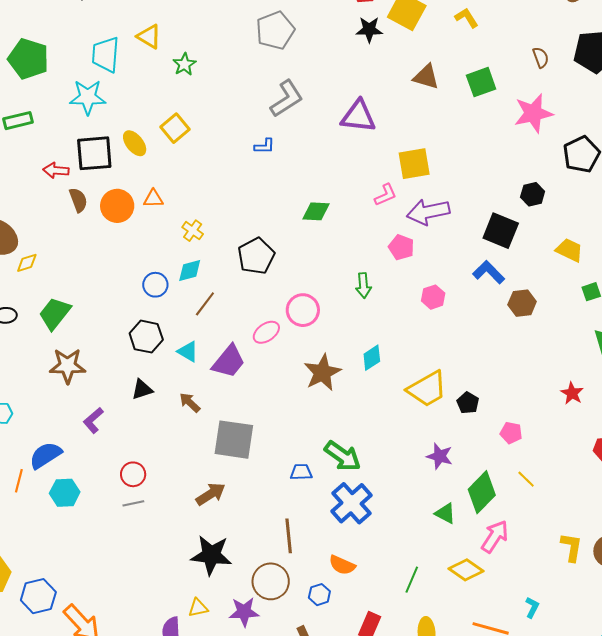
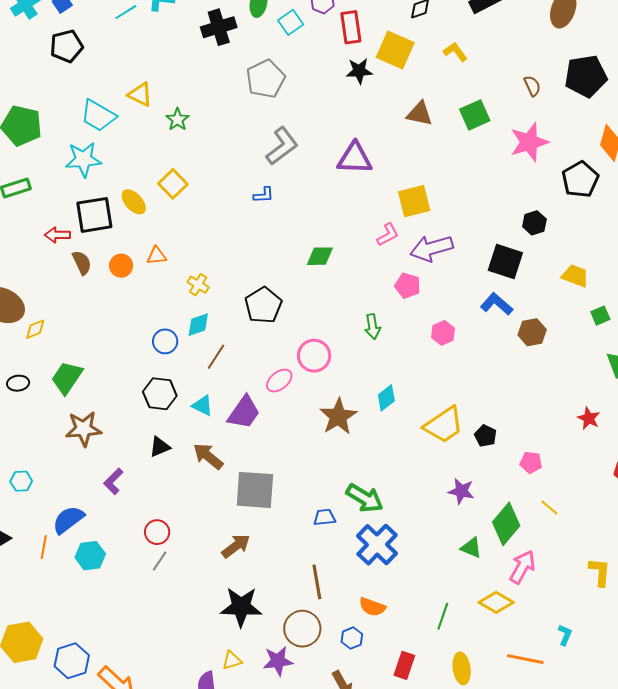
cyan trapezoid: (106, 55) -> (98, 116), turned -60
orange circle: (117, 206) -> (121, 266), size x0.7
brown arrow: (190, 403) -> (208, 456), size x1.4
gray line: (133, 503) -> (160, 561), turned -40

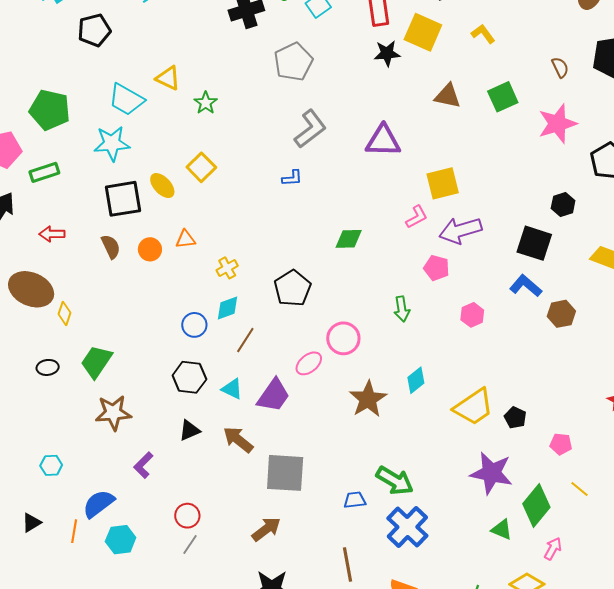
red arrow: (57, 235) -> (52, 234), moved
yellow cross: (198, 285) -> (227, 268), turned 30
yellow diamond: (35, 329) -> (65, 313), turned -50
purple star: (461, 491) -> (491, 473), size x1.6
pink arrow: (522, 567) -> (553, 549), size x0.7

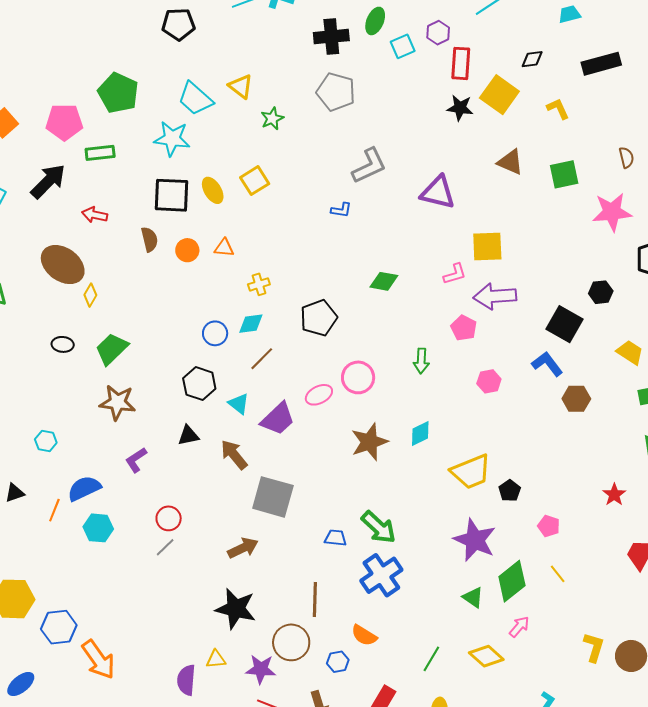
gray pentagon: (293, 62) -> (336, 92), moved, turned 30

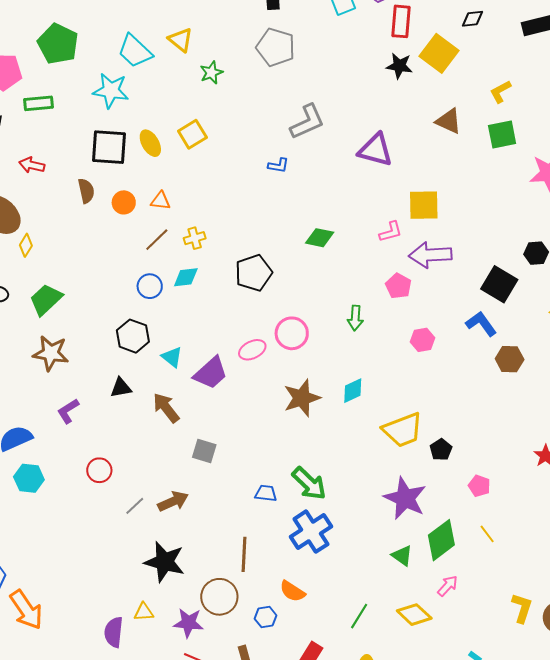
yellow L-shape: (558, 109) -> (500, 92), moved, turned -95
brown line: (262, 359) -> (157, 240), moved
gray square: (273, 497) -> (204, 451), size x0.6
gray line: (165, 547) -> (135, 506), moved

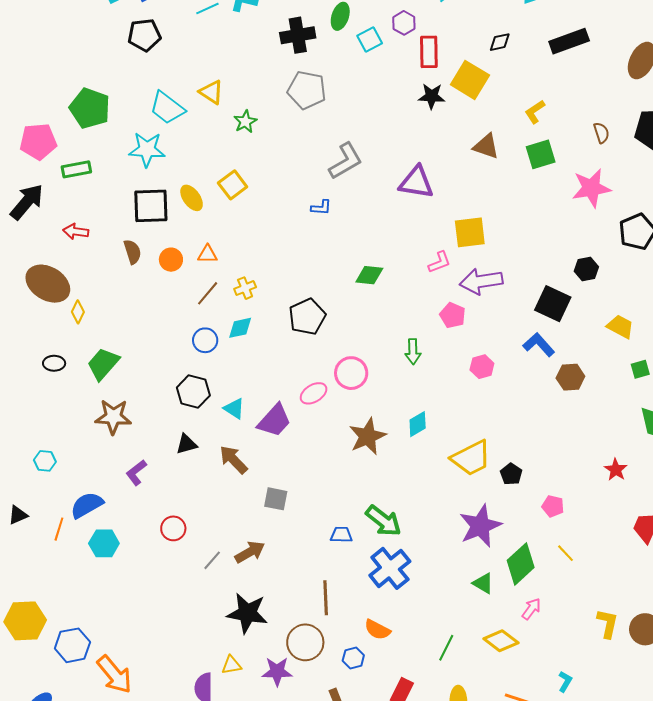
purple star: (405, 498) -> (480, 526), turned 30

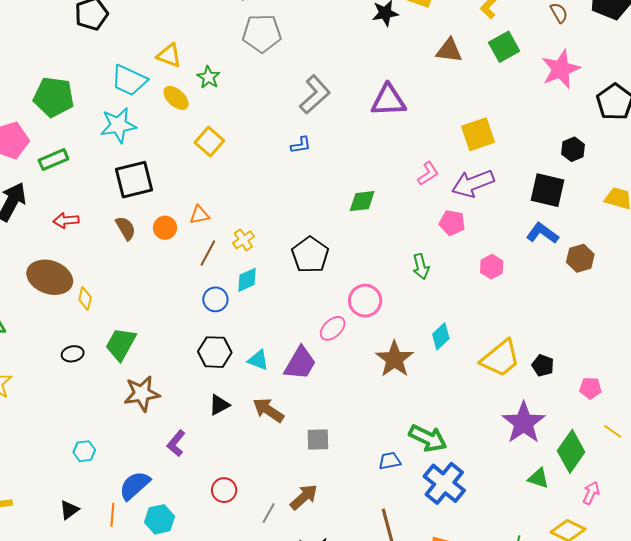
yellow ellipse: (192, 198) -> (176, 98), moved
yellow square: (470, 232) -> (478, 134), moved

